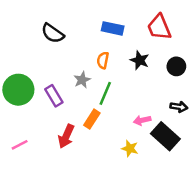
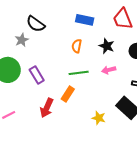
gray star: (82, 80) -> (22, 40), moved
green line: (105, 93) -> (79, 73), turned 60
pink arrow: (142, 120) -> (109, 70), moved

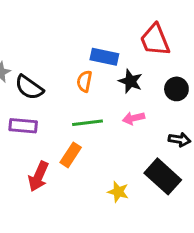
blue rectangle: (85, 20) -> (104, 57), moved
black semicircle: (36, 24) -> (29, 87), moved
purple rectangle: (37, 75) -> (23, 126), turned -54

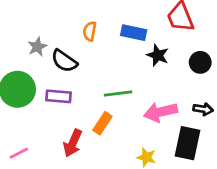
orange semicircle: (84, 81) -> (90, 31), moved
pink arrow: (134, 118) -> (161, 112), moved, size x1.6
black rectangle: (163, 176) -> (187, 143), turned 60

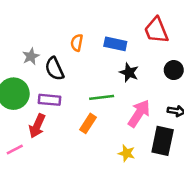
black star: (158, 55) -> (129, 73), moved
black semicircle: (64, 61) -> (54, 69), turned 30
pink arrow: (161, 112) -> (139, 114), turned 136
red arrow: (73, 143) -> (37, 126), moved

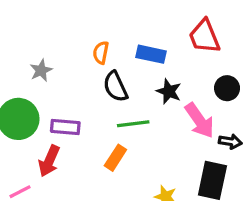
black semicircle: (54, 69) -> (115, 87), moved
pink arrow: (139, 114) -> (200, 121), moved, turned 112

